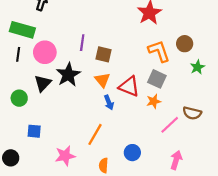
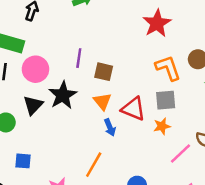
gray square: (157, 79) -> (166, 100), turned -30

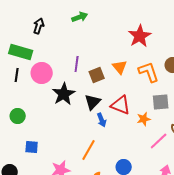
brown square: (104, 72) -> (97, 75), turned -35
gray square: (166, 100) -> (161, 102), moved
orange triangle: (102, 101) -> (120, 67), moved
black triangle: (33, 105) -> (93, 102), moved

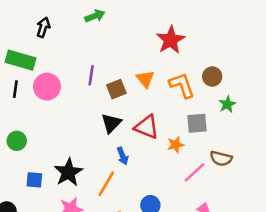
black star: (64, 94) -> (68, 172), moved
blue arrow: (102, 120) -> (123, 156), moved

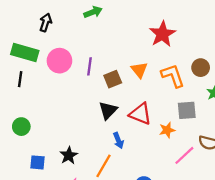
pink circle: (47, 87) -> (59, 61), moved
black star: (68, 172) -> (69, 155), size x0.7

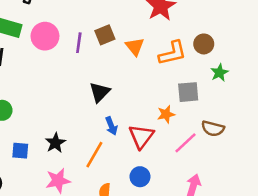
orange L-shape: (173, 76) -> (173, 53), turned 96
brown square: (113, 79) -> (105, 35), moved
red triangle: (140, 114) -> (141, 136), moved, turned 45

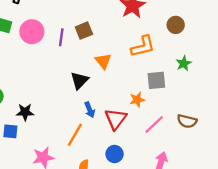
brown circle: (204, 44) -> (176, 25), moved
orange triangle: (135, 47) -> (103, 61), moved
brown semicircle: (213, 129) -> (187, 121), moved
black star: (55, 143) -> (25, 112), moved, turned 30

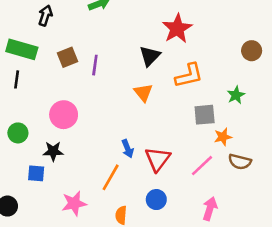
brown circle: (176, 25) -> (252, 51), moved
brown square: (84, 31) -> (68, 57), moved
pink circle: (32, 32) -> (64, 115), moved
black triangle: (79, 80) -> (150, 56), moved
orange star: (137, 100) -> (223, 137), moved

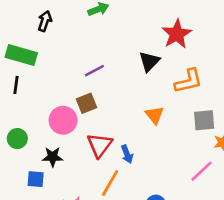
brown square: (68, 57) -> (87, 103), moved
purple line: (95, 65) -> (94, 71), turned 54
orange triangle: (143, 92) -> (154, 115), moved
red triangle: (158, 159) -> (100, 145), moved

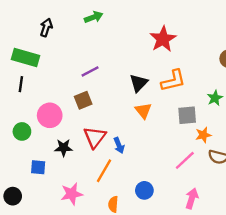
black triangle: (149, 61) -> (139, 83), moved
pink circle: (63, 120) -> (50, 115), moved
black star: (53, 157) -> (64, 148), moved

